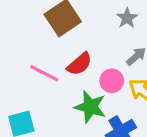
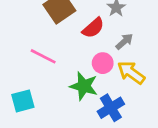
red semicircle: (80, 64) -> (93, 28), moved

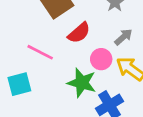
red semicircle: (93, 28) -> (79, 33), moved
cyan square: (23, 101) -> (19, 84), moved

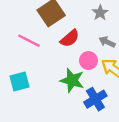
gray arrow: (123, 37) -> (107, 42), turned -112
pink line: (40, 52) -> (29, 41), moved

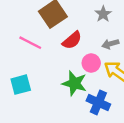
gray arrow: (107, 42) -> (110, 44), turned -42
blue cross: (95, 99) -> (98, 102), turned -35

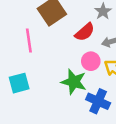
red semicircle: (72, 40) -> (85, 32), moved
pink line: (30, 43) -> (29, 41), turned 55

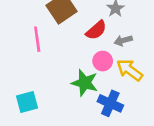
cyan square: (19, 83) -> (27, 102), moved

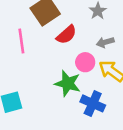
red semicircle: (96, 30) -> (66, 35), moved

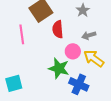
red semicircle: (66, 35) -> (58, 29), turned 126

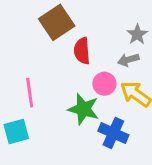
gray star: (83, 10) -> (137, 34), moved
pink line: (22, 34) -> (30, 93), moved

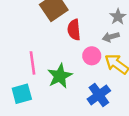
green star: (83, 109) -> (60, 76), moved, turned 30
blue cross: (113, 133) -> (99, 95), turned 30

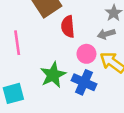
pink line: (32, 63) -> (17, 43), moved
blue cross: (99, 95) -> (84, 82), moved, turned -30

